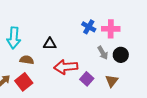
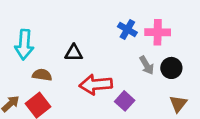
brown triangle: (112, 81) -> (178, 104), moved

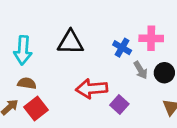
blue cross: (127, 29) -> (122, 48), moved
black triangle: (74, 53) -> (70, 42), moved, size x1.5
brown semicircle: (42, 75) -> (27, 83), moved

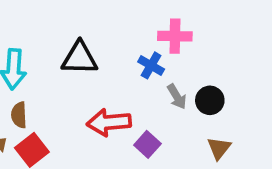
pink cross: (151, 38) -> (175, 36), moved
brown semicircle: (27, 83) -> (19, 115), turned -102

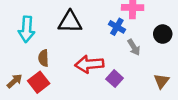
black circle: (210, 100) -> (163, 34), moved
brown semicircle: (19, 115) -> (43, 58), moved

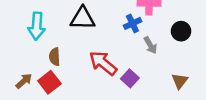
blue cross: (117, 27) -> (132, 23), turned 35
red arrow: (89, 64) -> (103, 63), turned 44

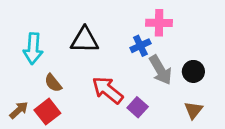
black circle: (181, 31) -> (193, 71), moved
gray arrow: (150, 45) -> (160, 70), size x1.5
brown semicircle: (55, 57) -> (53, 83), turned -36

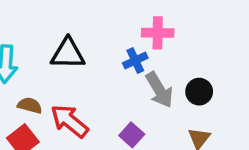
brown semicircle: (53, 83) -> (30, 105), turned 144
red arrow: (108, 90) -> (70, 121), moved

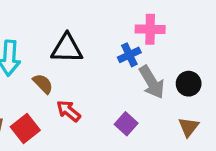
brown semicircle: (30, 105) -> (43, 84), moved, turned 30
red arrow: (70, 121) -> (68, 111), size x0.7

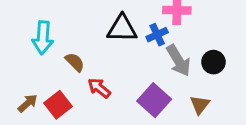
black triangle: (67, 48) -> (122, 29), moved
purple square: (126, 124) -> (154, 100), size x1.5
brown triangle: (189, 127) -> (200, 105), moved

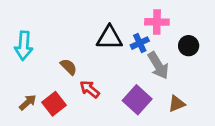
cyan arrow: (43, 38) -> (24, 46), moved
black circle: (213, 62) -> (189, 46), moved
brown triangle: (200, 105) -> (177, 104), turned 30

